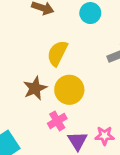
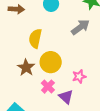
pink star: (105, 136) -> (79, 76), moved

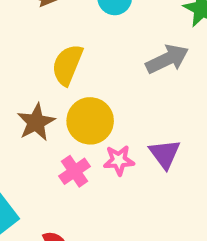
pink star: (79, 76) -> (119, 160), moved
purple triangle: (66, 97) -> (165, 154), moved

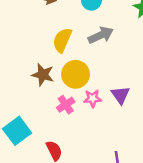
gray arrow: (167, 59) -> (101, 35), moved
brown star: (36, 122) -> (43, 75), turned -30

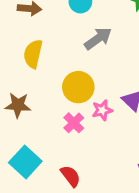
yellow semicircle: (62, 40) -> (33, 54), moved
brown star: (43, 75) -> (18, 105), moved

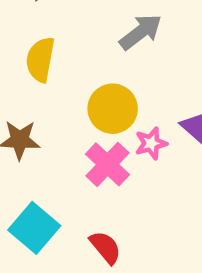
pink cross: (74, 123) -> (107, 164), size x1.4

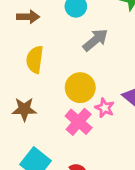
pink star: (151, 143) -> (105, 108), turned -30

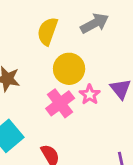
yellow semicircle: (35, 59) -> (48, 31), moved

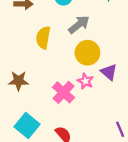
yellow circle: (69, 69) -> (87, 53), moved

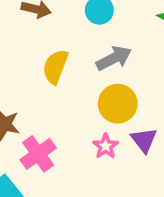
pink cross: (64, 92) -> (38, 154), moved

